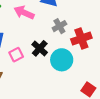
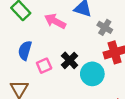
gray cross: (59, 26) -> (105, 27), moved, turned -32

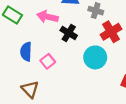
black cross: (70, 60) -> (69, 33), moved

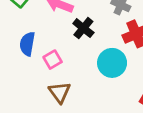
brown triangle: (30, 89) -> (60, 92), moved

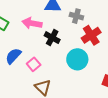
blue semicircle: (27, 44) -> (13, 56), turned 42

